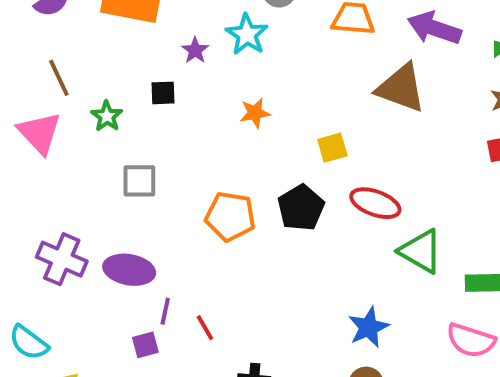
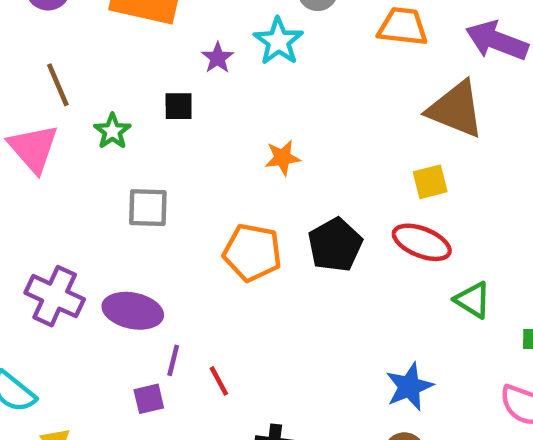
orange star: (255, 113) -> (282, 158), moved
yellow square: (332, 148) -> (430, 182), moved
green triangle: (421, 251) -> (473, 300), size x0.7

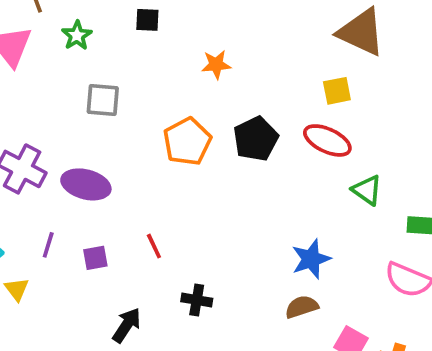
black square: (179, 106) -> (147, 20), moved
orange pentagon: (252, 252) -> (187, 141), turned 30
purple line: (173, 360) -> (48, 245), moved

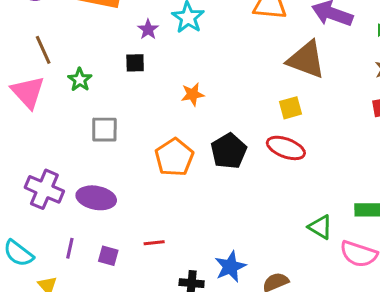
green triangle: (367, 190) -> (320, 227), moved
red line: (154, 246) -> (154, 243), turned -66
purple square: (95, 258) -> (108, 256), turned 30
blue star: (311, 259) -> (230, 267), moved

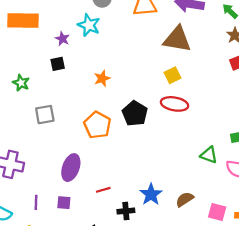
purple ellipse: (96, 198) -> (71, 168), moved, turned -70
red line: (154, 243) -> (103, 190), moved

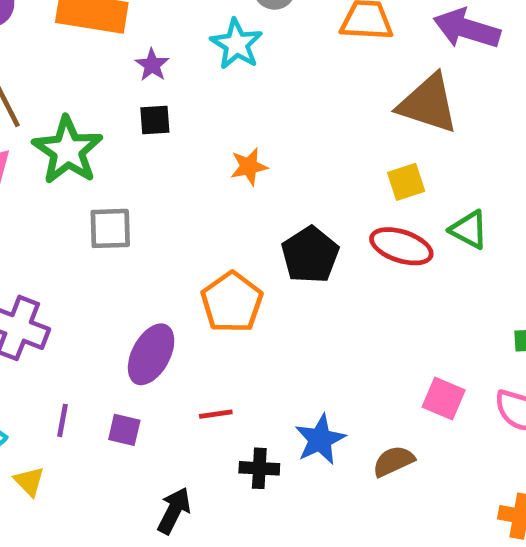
purple star: (62, 39) -> (152, 65), moved
green star: (21, 83) -> (68, 150), size x1.8
orange pentagon: (97, 125) -> (232, 302), moved
green triangle: (209, 155) -> (469, 230), moved
pink square: (217, 212) -> (444, 399), moved

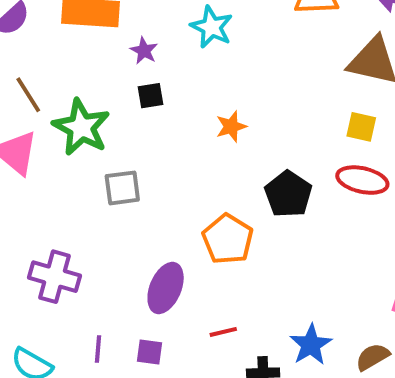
yellow square: (406, 182) -> (361, 127), turned 36

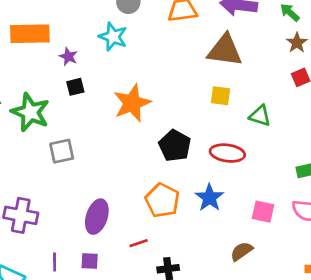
orange star: (231, 126) -> (132, 103), size x1.8
red ellipse: (362, 180) -> (227, 153), moved
orange pentagon: (228, 239) -> (162, 200), moved
blue star: (311, 345) -> (209, 198), moved

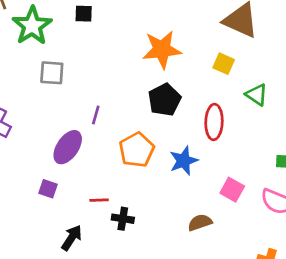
orange star: (132, 103) -> (162, 49), moved
red ellipse: (227, 153) -> (214, 122), turned 68
red line: (139, 243) -> (99, 200), moved
purple line: (55, 262) -> (96, 115), moved

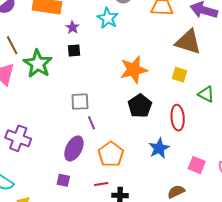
gray square: (52, 73) -> (80, 102), moved
purple line: (96, 115) -> (92, 123), turned -32
orange pentagon: (137, 150) -> (111, 154), moved

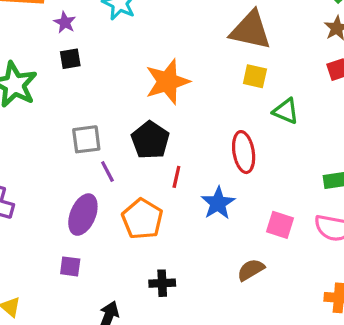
yellow square: (180, 75) -> (255, 76), moved
black pentagon: (140, 106) -> (150, 140), moved
red line: (101, 184) -> (176, 177), moved, turned -64

